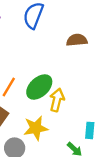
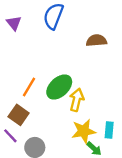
yellow star: (36, 128) -> (84, 131), moved

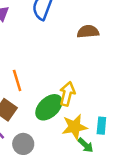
orange line: (29, 87) -> (17, 80), turned -48
green ellipse: (59, 87) -> (49, 107), moved

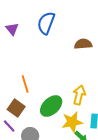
yellow arrow: (67, 94) -> (79, 95), moved

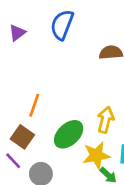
purple triangle: (12, 29) -> (17, 33), turned 32
orange line: (25, 84) -> (34, 105), turned 36

